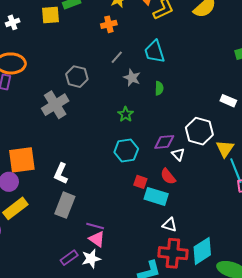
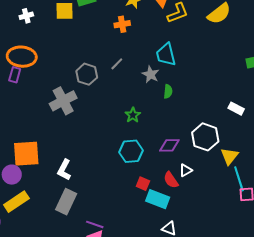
gray line: (117, 57) -> (117, 64), moved
gray star: (132, 78) -> (151, 74), moved
white triangle: (178, 154) -> (186, 170), moved, turned 40

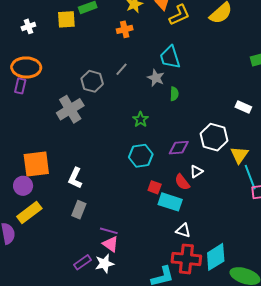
gray rectangle: (66, 202) -> (79, 210), size x0.7

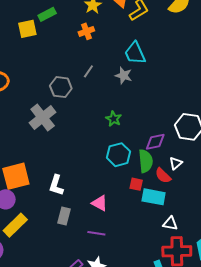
green semicircle: (174, 94) -> (146, 161), moved, size x1.6
pink triangle: (110, 244) -> (100, 203), moved

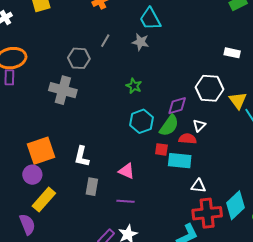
gray cross: (43, 118) -> (63, 90), turned -32
green semicircle: (146, 161) -> (169, 126), turned 45
red semicircle: (163, 176) -> (188, 139), turned 144

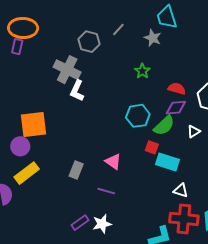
green star: (134, 86) -> (142, 71), moved
red semicircle: (188, 139) -> (177, 89), moved
white L-shape: (82, 157) -> (77, 91), moved

